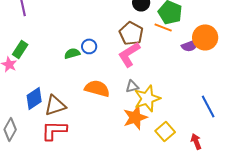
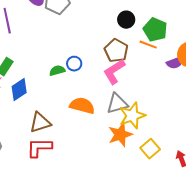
gray triangle: (132, 86) -> (117, 104), size x1.6
blue diamond: (34, 98) -> (19, 90), moved

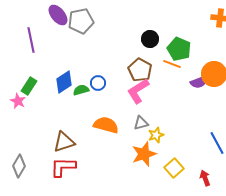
blue diamond: (19, 90) -> (64, 82), moved
gray triangle: (117, 104) -> (141, 123), size x0.7
yellow star: (132, 116) -> (156, 135), size x0.6

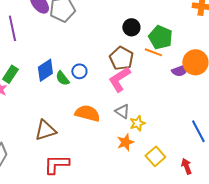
green semicircle: (81, 90) -> (62, 78), turned -112
gray triangle: (141, 123) -> (122, 111), turned 49
orange star: (144, 154) -> (125, 142), size x0.7
red L-shape: (63, 167) -> (56, 164), moved

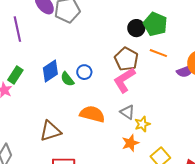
green pentagon: (160, 37) -> (155, 24), moved

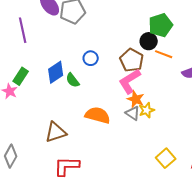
green pentagon: (155, 24) -> (161, 25), turned 30
black circle: (136, 28) -> (149, 41), moved
blue circle: (84, 72) -> (91, 58), moved
yellow star: (142, 124) -> (147, 110), moved
orange star: (130, 143) -> (136, 99), moved, turned -30

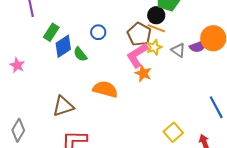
orange line: (164, 54) -> (156, 28), moved
green rectangle: (21, 76) -> (51, 32), moved
yellow star: (147, 110) -> (154, 47), moved
gray triangle: (133, 113) -> (178, 50), moved

